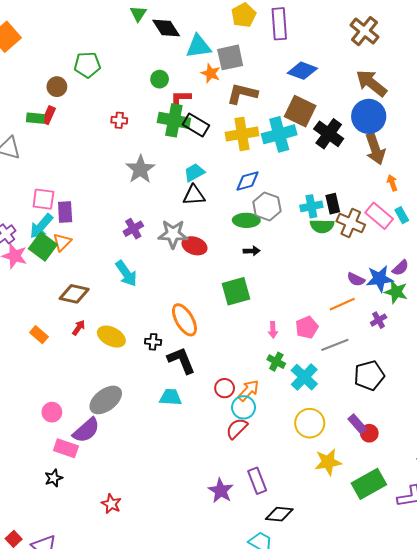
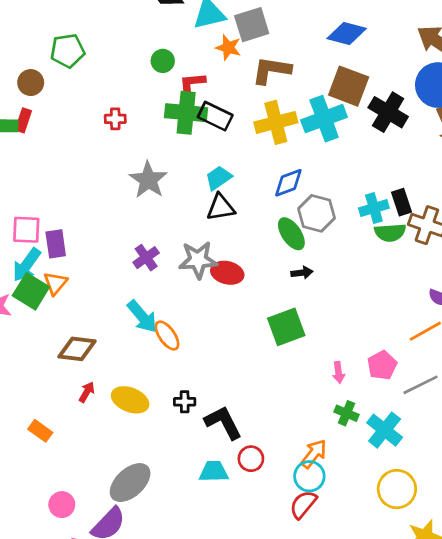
green ellipse: (246, 220) -> (291, 234), turned 60
orange ellipse: (184, 320) -> (167, 335), moved, size x0.7
orange rectangle: (39, 335) -> (40, 431), moved
red circle: (225, 388) -> (251, 459), moved

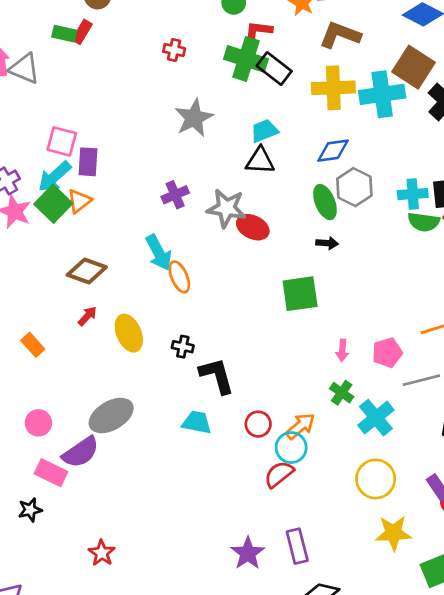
yellow ellipse: (130, 400) -> (129, 333), turned 33
red circle: (251, 459) -> (258, 424), moved

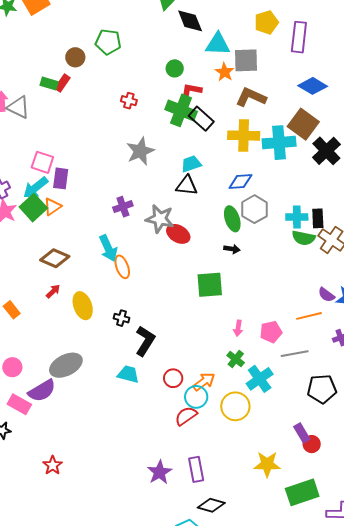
black L-shape: (217, 376) -> (145, 341), turned 44
yellow circle: (376, 479) -> (235, 406), moved

